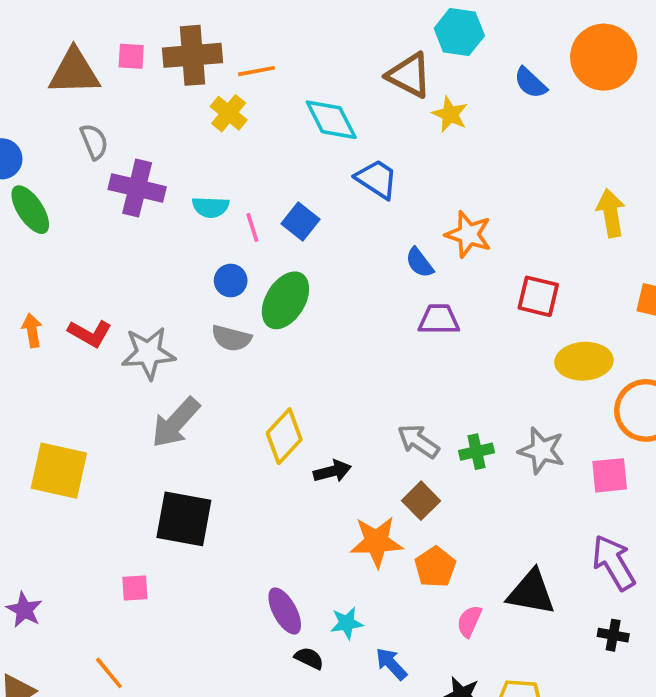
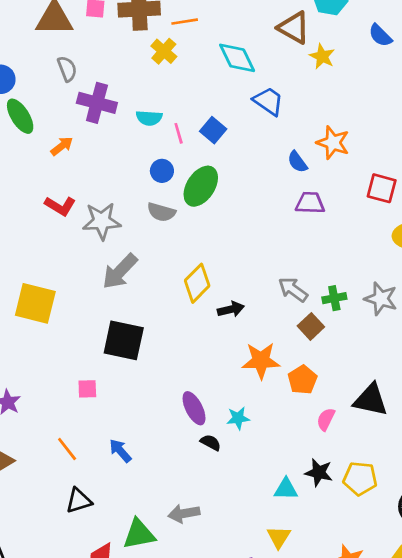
orange arrow: (32, 330) -> (62, 146), moved, turned 60
brown square: (421, 501) -> (311, 326), moved
blue arrow: (391, 664) -> (120, 451), moved

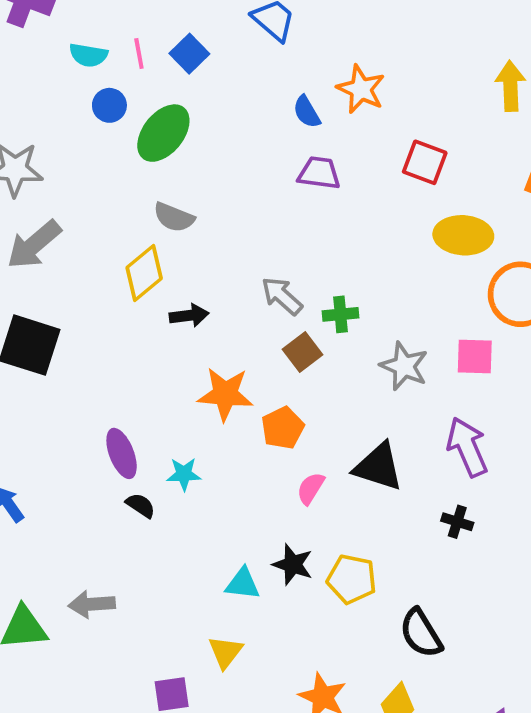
cyan semicircle: (149, 118) -> (88, 55), moved
gray semicircle: (161, 212) -> (174, 217), moved
gray star: (381, 299) -> (404, 366), moved

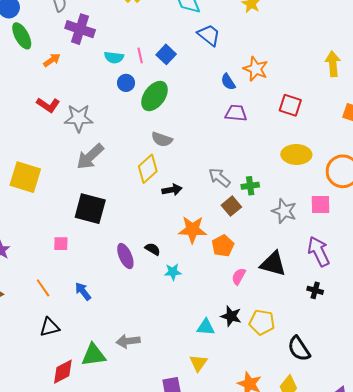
yellow ellipse: (463, 235) -> (296, 155), moved
purple ellipse: (122, 453) -> (125, 256), moved
black semicircle: (141, 505) -> (153, 249), moved

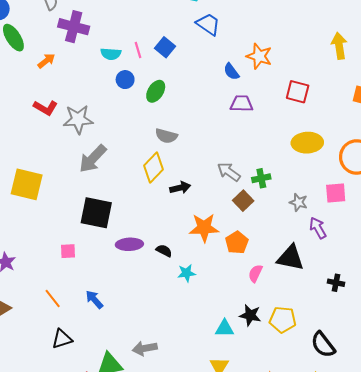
green ellipse: (155, 96) -> (156, 91), size x0.7
gray star: (284, 211) -> (298, 202), size x0.7
purple arrow: (319, 251) -> (318, 228), moved, size x0.7
purple ellipse: (125, 256) -> (129, 244), moved, turned -65

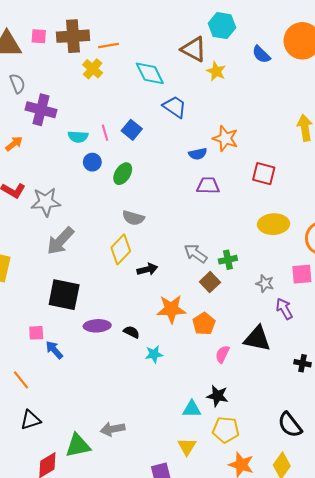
blue semicircle: (231, 72) -> (198, 154), turned -66
blue arrow: (94, 299) -> (54, 350), moved
yellow pentagon: (283, 320) -> (226, 430), moved

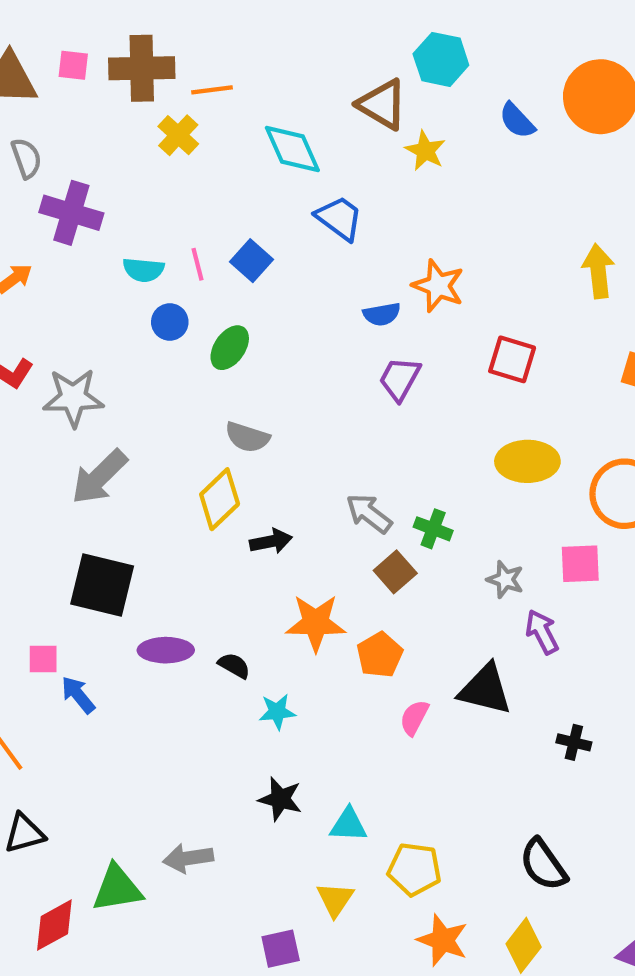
purple trapezoid: (208, 186) -> (400, 379), turned -65
green cross: (228, 260) -> (433, 529), turned 30
black star: (217, 396) -> (280, 799), moved

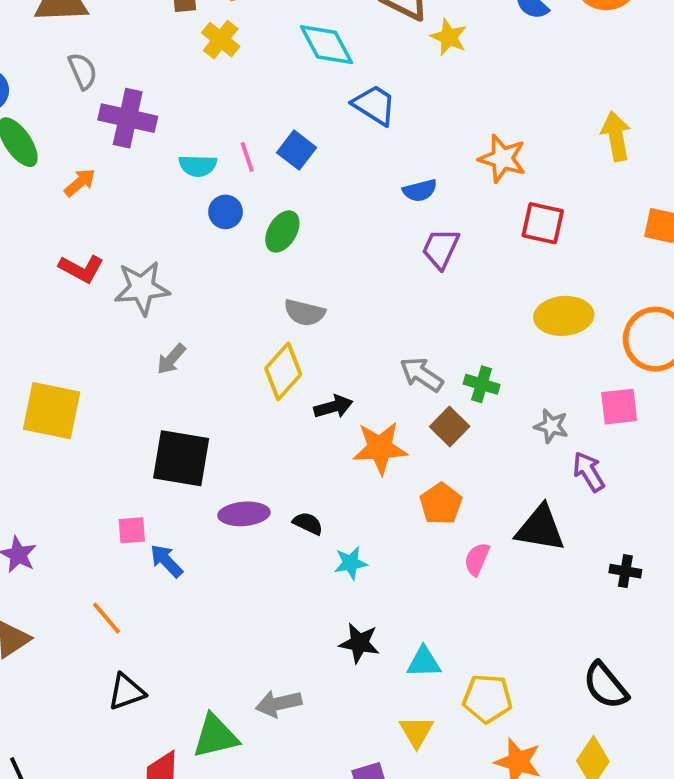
orange star: (438, 286) -> (502, 159), moved
gray arrow: (99, 477) -> (171, 359), size x0.6
orange star: (316, 623) -> (380, 448), moved

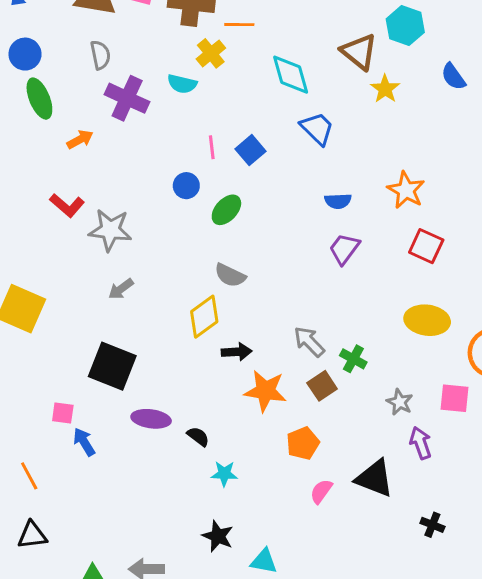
cyan semicircle: (198, 166) -> (182, 84), moved

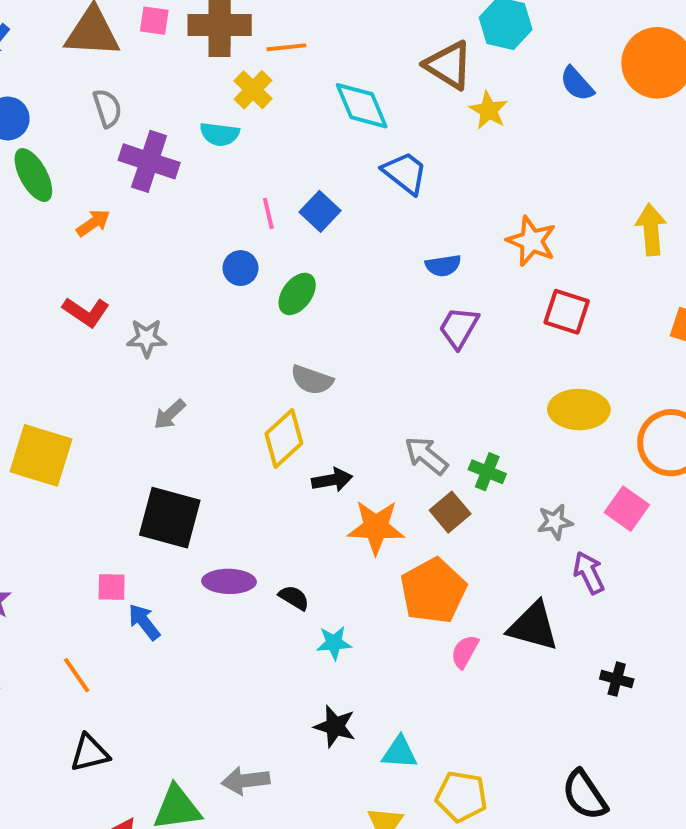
gray star: (110, 230) -> (147, 338), size x0.7
pink square: (455, 398) -> (627, 509), turned 36
gray star: (400, 402) -> (555, 522), turned -30
orange pentagon: (303, 443) -> (433, 591), size x1.5

